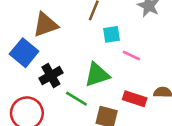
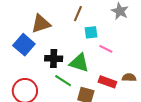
green triangle: (97, 75) -> (79, 63), turned 35
black cross: (51, 76) -> (54, 59), moved, turned 30

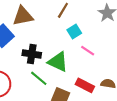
cyan square: (91, 32) -> (74, 32), turned -32

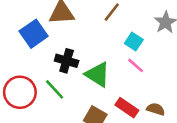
cyan square: (74, 32) -> (134, 42), moved, turned -32
green line: (39, 78) -> (55, 89), moved

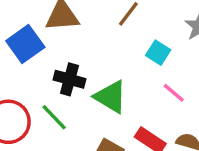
pink line: (136, 65) -> (174, 93), moved

